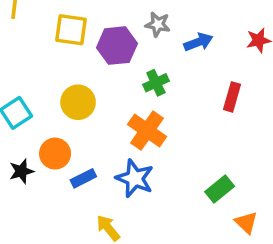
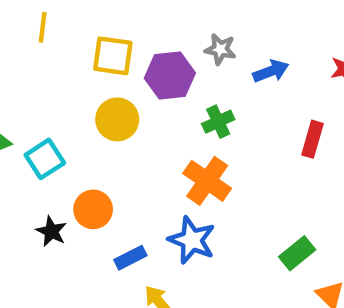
yellow circle: (78, 102) -> (117, 119), moved
black star: (21, 171) -> (51, 231), turned -30
blue rectangle: (83, 178) -> (130, 258), moved

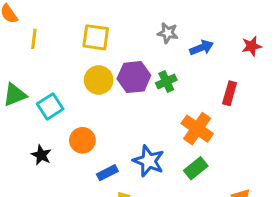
yellow line: (43, 27) -> (34, 39), moved
purple hexagon: (170, 76) -> (134, 77), moved
orange cross: (207, 181) -> (197, 129), moved
black star: (51, 231) -> (41, 155), moved
green rectangle: (297, 253) -> (196, 168), moved

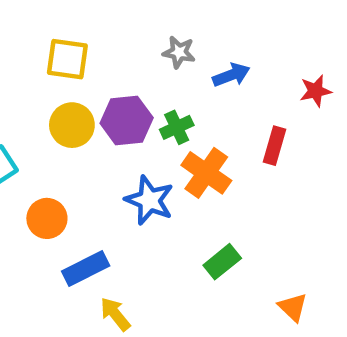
red star: (252, 46) -> (316, 91), moved
orange cross: (197, 129) -> (206, 173), moved
blue star: (149, 161) -> (149, 200), moved
blue rectangle: (107, 173) -> (86, 268), size x1.4

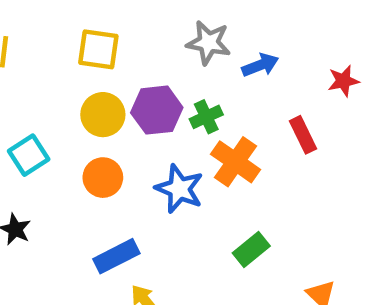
gray star: (179, 52) -> (209, 43), size x1.4
red rectangle: (275, 146) -> (303, 135), turned -42
orange circle: (47, 218) -> (103, 178), moved

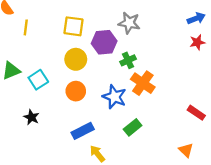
blue arrow: (260, 65) -> (196, 18), moved
purple hexagon: (157, 110) -> (104, 42), moved
red rectangle: (303, 135) -> (196, 113), moved, turned -30
green rectangle: (251, 249) -> (133, 127), moved

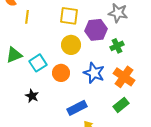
orange cross: (143, 83) -> (124, 77), moved
orange circle: (76, 91) -> (61, 73), moved
blue star: (114, 97) -> (94, 73), moved

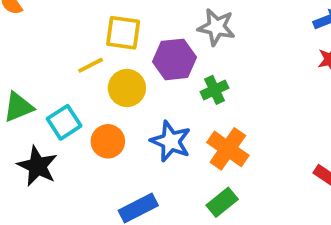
yellow line: (27, 17) -> (91, 65), moved, turned 56
black star: (32, 96) -> (37, 166), moved, size x1.5

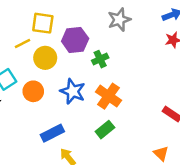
gray star: (216, 27) -> (119, 20), moved, turned -30

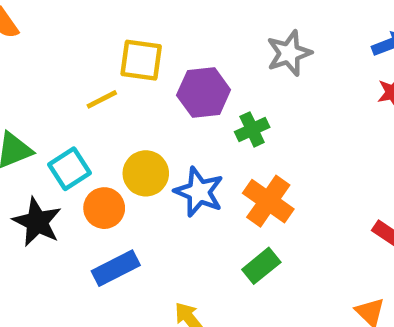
yellow circle: (45, 58) -> (146, 173), moved
orange circle: (33, 91) -> (104, 208), moved
blue rectangle: (52, 133) -> (116, 268), moved

